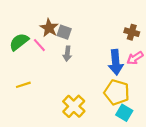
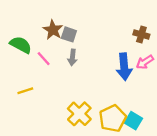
green semicircle: (19, 42) -> (21, 45), turned 66
pink line: (39, 45) -> (44, 59), moved
yellow pentagon: (117, 92) -> (113, 118), moved, turned 30

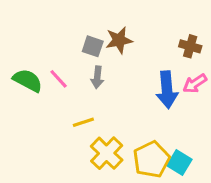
brown star: (53, 30) -> (119, 40), moved, turned 30
green semicircle: (21, 45) -> (28, 80), moved
yellow line: (25, 91) -> (83, 122), moved

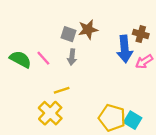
blue arrow: (167, 90) -> (125, 49), moved
yellow cross: (107, 153) -> (50, 113), moved
yellow pentagon: (152, 159) -> (112, 118), turned -30

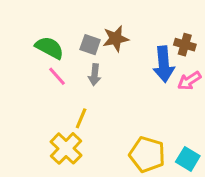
green semicircle: (20, 59) -> (49, 48), moved
yellow line: (62, 90) -> (81, 118), turned -49
cyan square: (133, 120) -> (188, 159), moved

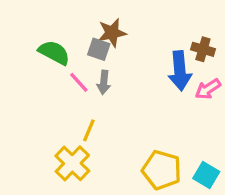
brown star: (116, 39) -> (112, 33), moved
pink line: (57, 76) -> (79, 82), moved

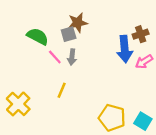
gray square: (99, 49) -> (69, 34), turned -35
brown cross: (203, 49) -> (141, 34), turned -35
yellow cross: (72, 163) -> (18, 104), moved

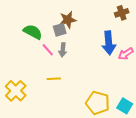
brown cross: (141, 34) -> (122, 13), moved
yellow line: (62, 90) -> (54, 79), turned 64

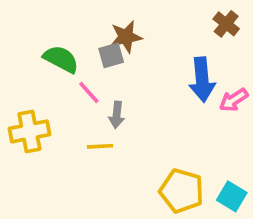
brown cross: (122, 13) -> (226, 24), turned -32
gray arrow: (63, 50) -> (117, 115), moved
yellow cross: (16, 91) -> (29, 131), moved, turned 35

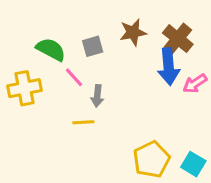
brown cross: (226, 24) -> (178, 39), moved, size x1.4
brown star: (126, 37) -> (133, 32), moved
yellow cross: (29, 131) -> (25, 88), moved
yellow pentagon: (182, 191) -> (152, 159), turned 30

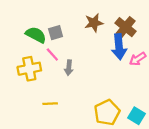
gray square: (93, 46) -> (56, 33), moved
yellow cross: (25, 88) -> (29, 69), moved
yellow line: (83, 122) -> (50, 104), moved

